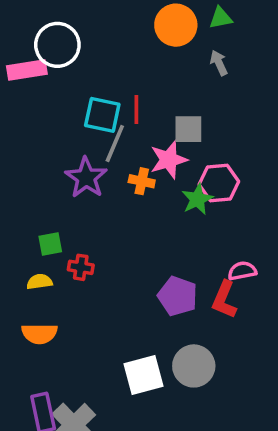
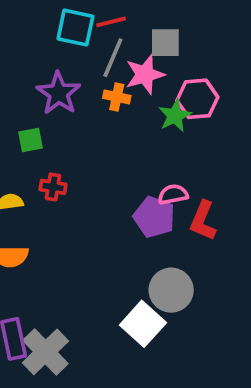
red line: (136, 109) -> (111, 22), turned 76
gray line: (115, 144) -> (113, 58), moved
green square: (50, 244) -> (30, 140), moved
pink semicircle: (242, 271) -> (173, 194), moved
white square: (144, 375) -> (143, 324), moved, turned -33

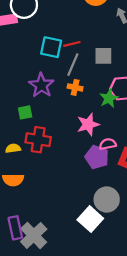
pink star: (145, 74) -> (88, 124), moved
red cross: (53, 187) -> (38, 140), size x1.6

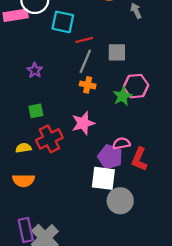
cyan square: (51, 47) -> (63, 22), moved
purple star: (41, 85) -> (35, 70), moved, size x0.6
pink star: (88, 124) -> (83, 123), moved
red cross: (38, 140) -> (49, 139), turned -35
white square: (90, 219) -> (103, 178), moved, turned -35

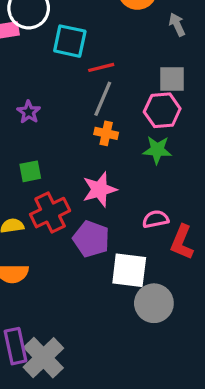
gray square: (117, 52) -> (172, 79), moved
pink hexagon: (136, 86) -> (162, 110), moved
green star: (122, 96) -> (157, 150), turned 30
purple pentagon: (110, 157) -> (91, 239), moved

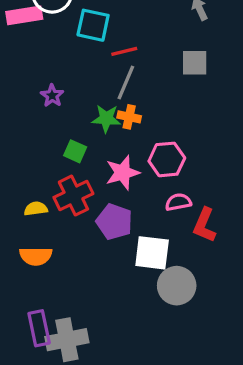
pink hexagon: (162, 110) -> (167, 159), moved
green star: (157, 150) -> (106, 119), moved
green square: (30, 171) -> (75, 151), moved, turned 35
gray cross: (43, 358) -> (67, 340), turned 33

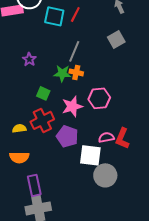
red line: (124, 51) -> (75, 14), moved, turned -49
gray square: (195, 63) -> (116, 39), turned -30
pink semicircle: (178, 202) -> (106, 137), moved
purple rectangle: (39, 328) -> (34, 185), moved

